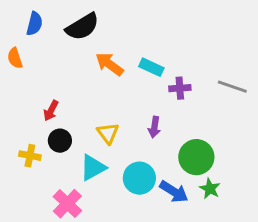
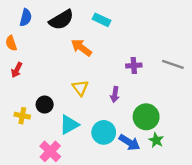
cyan rectangle: (151, 67) -> (101, 20), moved
red arrow: (51, 111) -> (17, 70), moved
yellow triangle: (108, 133) -> (80, 88), moved

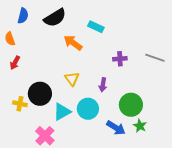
cyan rectangle: (101, 20) -> (96, 27), moved
black circle: (45, 105) -> (40, 94), size x1.5
cyan circle: (104, 132) -> (88, 109), moved

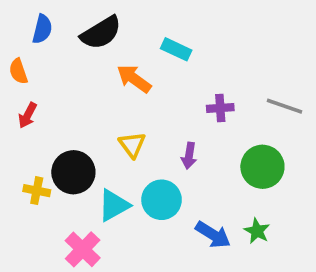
green circle: (131, 105) -> (262, 167), moved

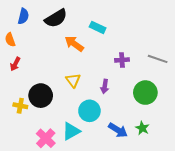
cyan triangle: (114, 205) -> (71, 131), moved

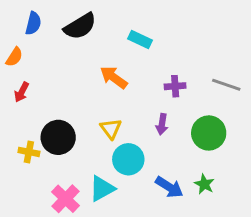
orange semicircle: (10, 40) -> (14, 57), turned -128
orange arrow: (74, 44) -> (114, 77), moved
yellow triangle: (73, 80) -> (111, 129), moved
purple arrow: (105, 86) -> (162, 124), moved

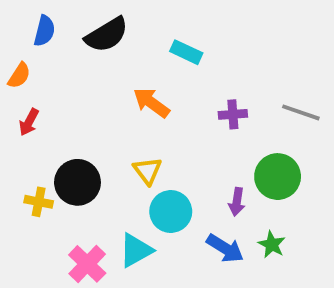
purple arrow: (162, 124) -> (237, 202), moved

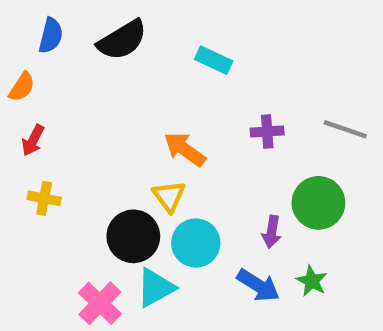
orange arrow: (151, 103) -> (185, 149), moved
black circle: (77, 182) -> (133, 236), moved
yellow cross: (39, 202) -> (44, 198), moved

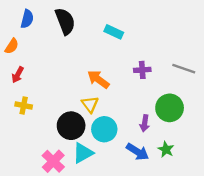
black semicircle: (122, 40) -> (65, 21), turned -80

